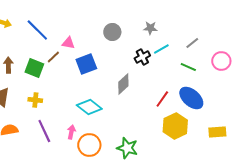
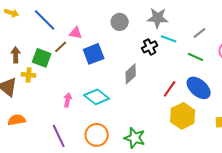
gray star: (150, 28) -> (158, 18), size x1.5
cyan line: (161, 49) -> (169, 39), turned 49
yellow cross: (35, 100) -> (29, 75), moved
purple line: (44, 131) -> (59, 136), moved
pink arrow: (71, 132) -> (68, 100), moved

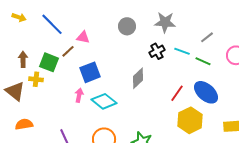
cyan line: (169, 39) -> (182, 51), moved
blue square: (94, 54) -> (90, 72), moved
pink arrow: (68, 100) -> (79, 95), moved

